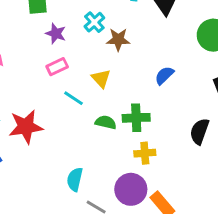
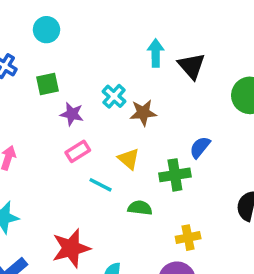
green cross: (136, 118) -> (175, 175), moved
red star: (26, 127) -> (71, 248), moved

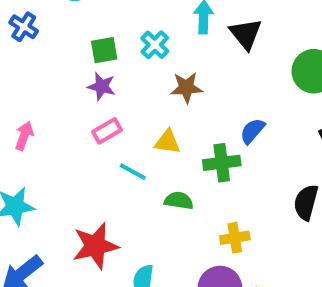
green square: (48, 84) -> (104, 50), moved
cyan cross: (114, 96) -> (155, 45), moved
yellow triangle: (129, 159) -> (167, 142), turned -35

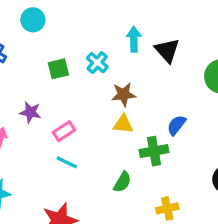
purple star: (102, 86) -> (30, 112), moved
yellow triangle: (167, 142) -> (123, 124), moved
cyan line: (133, 172) -> (67, 162), moved
green semicircle: (179, 201) -> (122, 182), turned 115

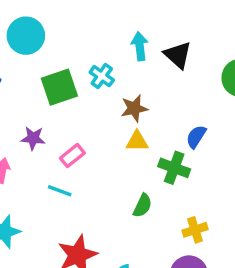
cyan circle: (33, 20) -> (26, 36), size x1.4
green square: (58, 69) -> (59, 87), size x1.5
green cross: (154, 151) -> (174, 168), turned 36
cyan line: (67, 162) -> (60, 191), moved

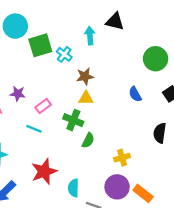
black triangle: (178, 55) -> (115, 22), moved, turned -30
green square: (59, 87) -> (40, 45), moved
blue semicircle: (196, 137) -> (135, 94), moved, turned -63
green cross: (174, 168) -> (73, 120), moved

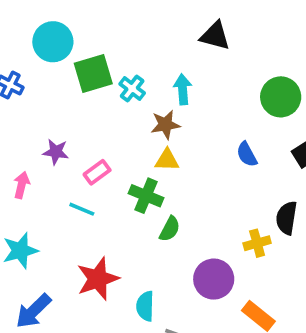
cyan arrow: (90, 36) -> (183, 89), moved
yellow cross: (122, 158) -> (257, 243), moved
purple circle: (117, 187) -> (214, 279), moved

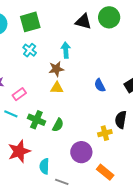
green square: (93, 73) -> (30, 22), moved
cyan cross: (132, 88) -> (30, 50), moved
green circle: (281, 97) -> (109, 17), moved
green cross: (146, 196) -> (36, 120), moved

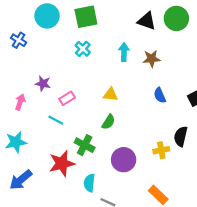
brown star: (56, 69) -> (151, 59), moved
green cross: (36, 120) -> (85, 145), moved
green semicircle: (58, 125) -> (108, 122), moved
purple circle: (81, 152) -> (124, 160), moved

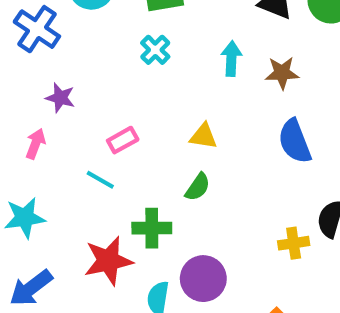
blue cross: (19, 40) -> (37, 29), size x1.5
purple star: (43, 84) -> (60, 98), moved
blue semicircle: (160, 95) -> (295, 141), size x1.5
green cross: (85, 145) -> (152, 228), turned -30
purple circle: (124, 160) -> (203, 279), moved

